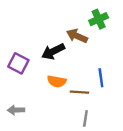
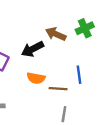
green cross: (99, 19) -> (85, 28), moved

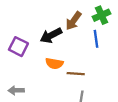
brown arrow: (56, 34) -> (73, 21), turned -78
blue line: (79, 75) -> (96, 39), moved

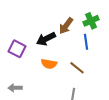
brown line: (76, 74) -> (77, 68), moved, turned 35

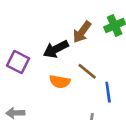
blue line: (86, 42) -> (108, 92), moved
brown line: (77, 68) -> (87, 71), moved

